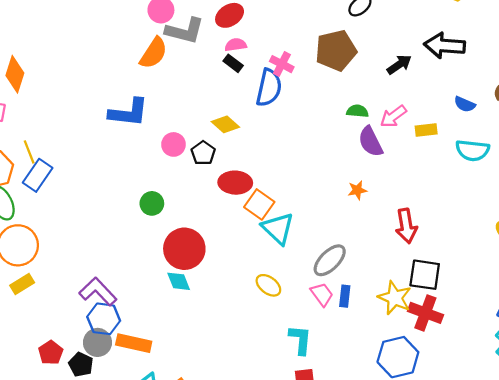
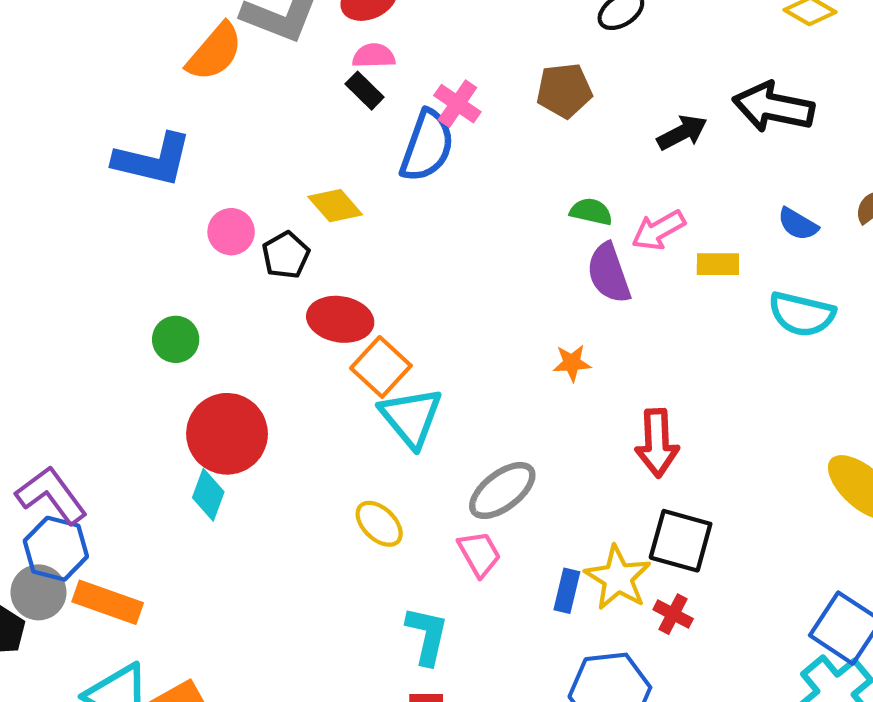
brown pentagon: (336, 50) -> (564, 90), size x0.7
cyan diamond: (179, 281) -> (208, 495), turned 35
blue rectangle: (345, 296) -> (567, 591), moved
red cross: (425, 313) -> (673, 614), size x0.6

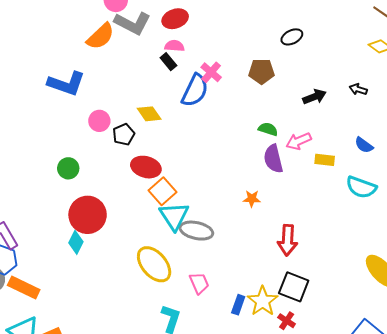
black arrow: (773, 107) -> (358, 89), size x0.5
gray ellipse: (502, 490) -> (196, 231), moved, turned 44
yellow ellipse: (379, 524) -> (154, 264), size x1.6

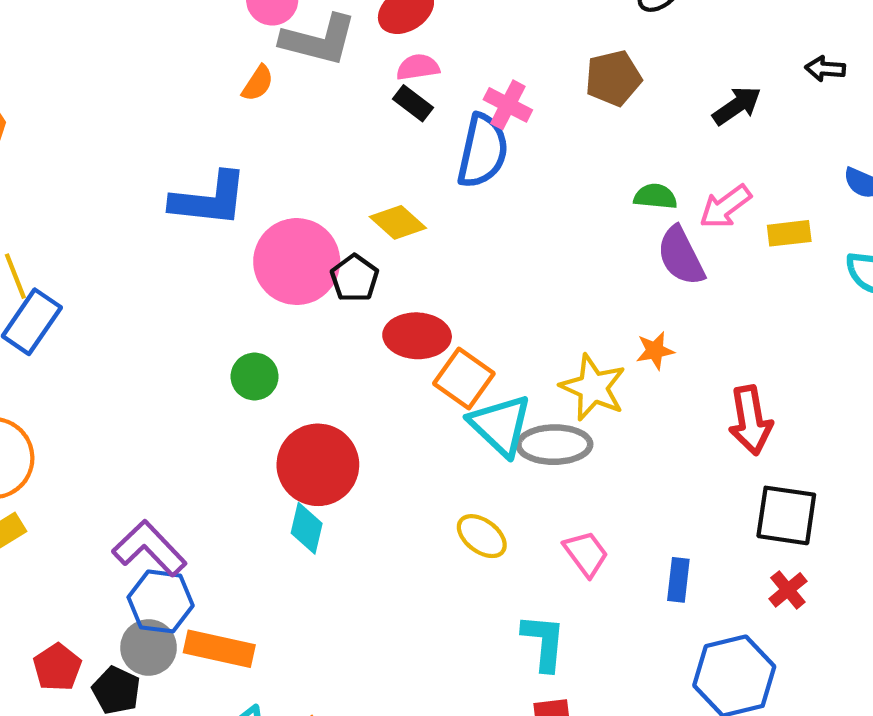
orange semicircle: (100, 36) -> (258, 83), size x0.6
pink circle: (99, 121) -> (297, 262), size x1.8
yellow ellipse: (154, 264) -> (482, 536), size x0.6
yellow star: (263, 301) -> (593, 387), moved
red cross: (287, 321) -> (788, 590), turned 30

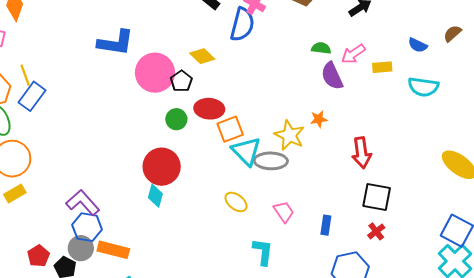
green circle: (255, 376) -> (176, 119), moved
orange square: (464, 378) -> (230, 129), turned 32

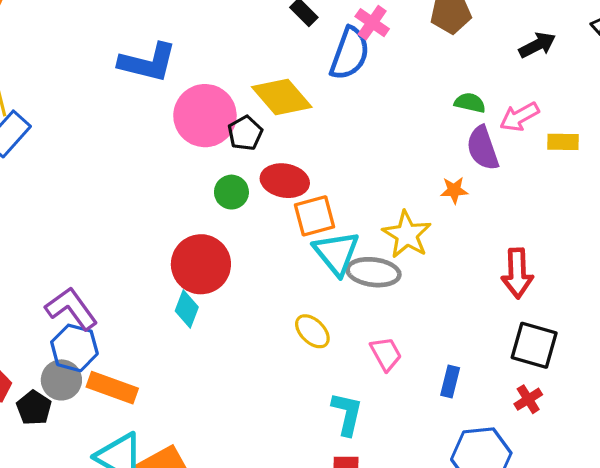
yellow diamond: (202, 56) -> (282, 97), size x1.5
orange star: (319, 119) -> (454, 190), moved

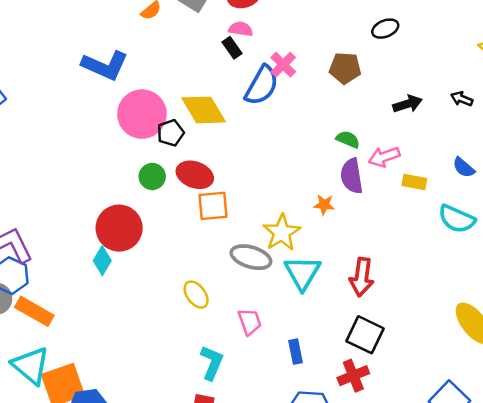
cyan triangle: (336, 253) -> (302, 273), moved
blue rectangle: (450, 382) -> (295, 352), turned -35
red cross: (528, 399) -> (353, 376), size x1.4

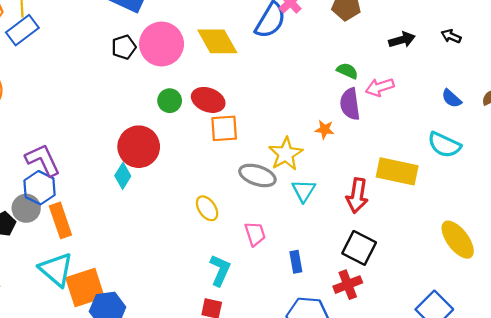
black pentagon: (171, 133) -> (124, 47), moved
yellow rectangle: (414, 182) -> (397, 171), moved, size x1.8
cyan triangle: (302, 273) -> (304, 191), size x0.7
orange rectangle: (34, 311) -> (60, 220), turned 40

